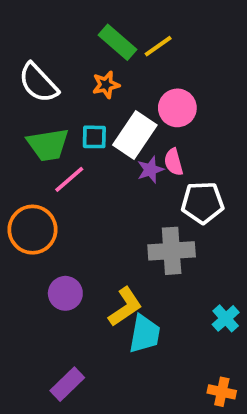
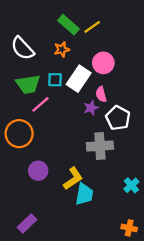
purple star: (150, 170) -> (91, 108), moved
white pentagon: (202, 203) -> (118, 118), turned 30
purple rectangle: (67, 384) -> (27, 223), moved

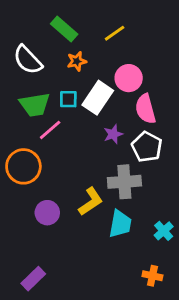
green rectangle: (69, 25) -> (64, 29), moved
pink semicircle: (101, 94) -> (145, 109), moved, size x1.5
yellow L-shape: (73, 179) -> (91, 201), moved
cyan trapezoid: (84, 194) -> (120, 224), moved
orange cross: (129, 228) -> (152, 276), moved

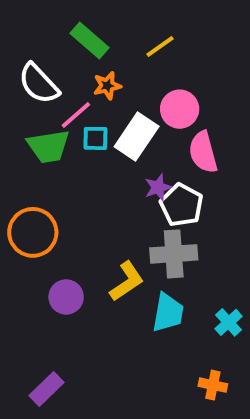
pink line: (50, 130) -> (76, 115), moved
white pentagon: (147, 147) -> (182, 205), moved

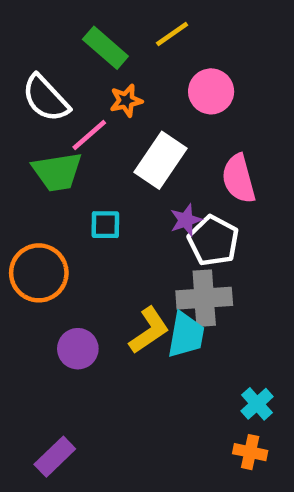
yellow line: (160, 46) -> (172, 34), moved
pink circle: (180, 109) -> (211, 91), moved
cyan square: (95, 138) -> (105, 225), moved
cyan trapezoid: (168, 313) -> (186, 335), moved
cyan cross: (229, 322) -> (257, 404), moved

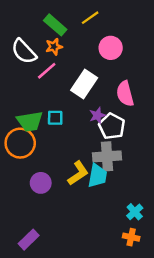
orange star: (126, 101) -> (54, 47), moved
green trapezoid: (57, 172) -> (30, 121), moved

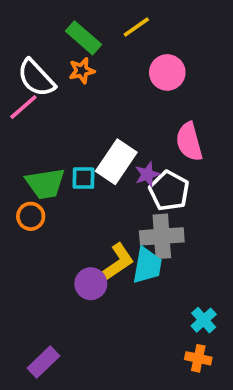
pink line: (47, 71) -> (23, 107), moved
white rectangle: (84, 84) -> (116, 162), moved
orange circle: (20, 143) -> (31, 216), size x0.6
purple circle: (41, 183) -> (91, 284), moved

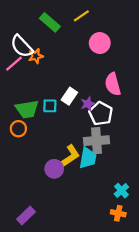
orange star: (82, 71) -> (36, 56), moved
white rectangle: (116, 162) -> (69, 96), size x0.7

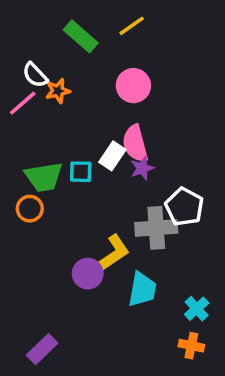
pink circle: (100, 43) -> (133, 86), moved
white semicircle: (22, 46) -> (35, 75), size x0.7
pink semicircle: (113, 84) -> (135, 144), moved
white pentagon: (101, 114) -> (184, 207), moved
cyan trapezoid: (88, 158) -> (142, 289), moved

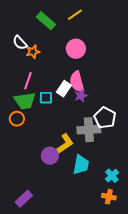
pink line: (23, 103) -> (28, 81), moved, turned -30

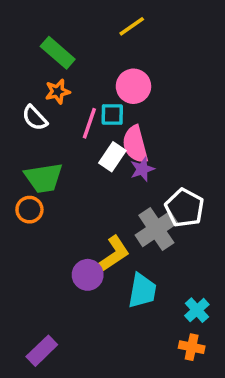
green rectangle: (46, 21) -> (58, 53), moved
white semicircle: (20, 43) -> (35, 118), moved
pink line: (28, 81) -> (89, 123), moved
cyan square: (46, 98) -> (112, 114), moved
gray cross: (89, 130) -> (156, 229), turned -30

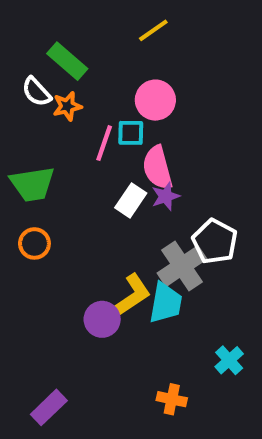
white semicircle: (35, 118) -> (37, 92), moved
white rectangle: (112, 157) -> (131, 200), moved
green trapezoid: (44, 178) -> (32, 184), moved
cyan trapezoid: (142, 291) -> (166, 303), moved
orange cross: (192, 347) -> (172, 399), moved

